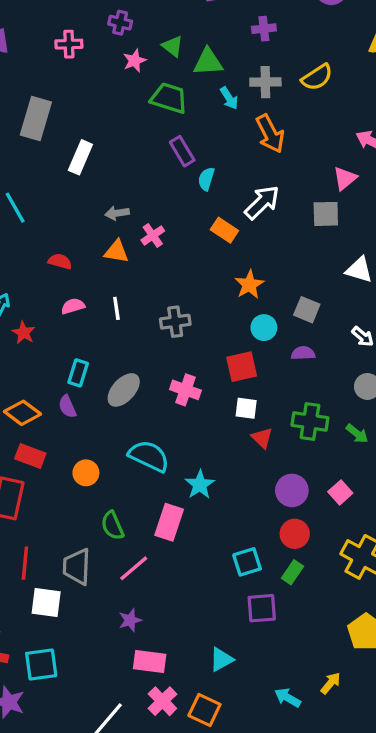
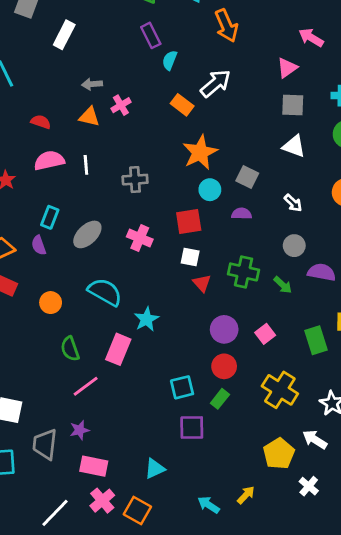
gray square: (326, 214) -> (293, 105), moved
orange star: (249, 285) -> (200, 152), size x1.4
pink semicircle: (73, 306) -> (49, 161), size x1.5
gray trapezoid: (77, 567) -> (45, 444), moved

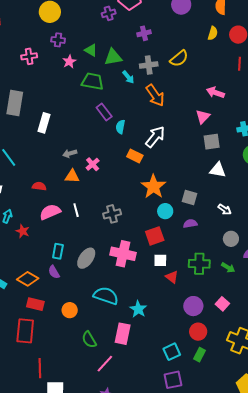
pink cross: (140, 238) -> (123, 254), size x1.4
purple square: (192, 427) -> (173, 380), moved

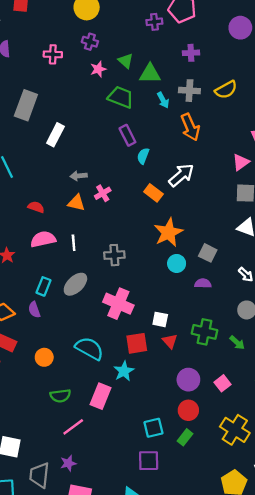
red square: (155, 236) -> (137, 343), moved
gray ellipse: (86, 258) -> (75, 284), moved
green semicircle: (89, 340) -> (60, 396), turned -78

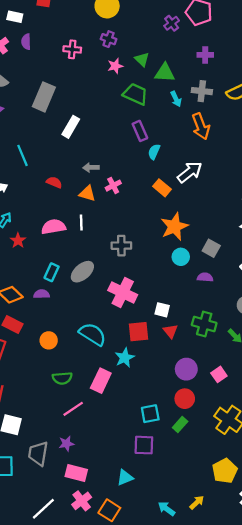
purple cross: (154, 22) -> (172, 23), turned -35
red semicircle: (36, 207) -> (54, 182), moved
white line: (74, 243) -> (81, 222), moved
purple semicircle: (34, 310) -> (42, 294), turned 105

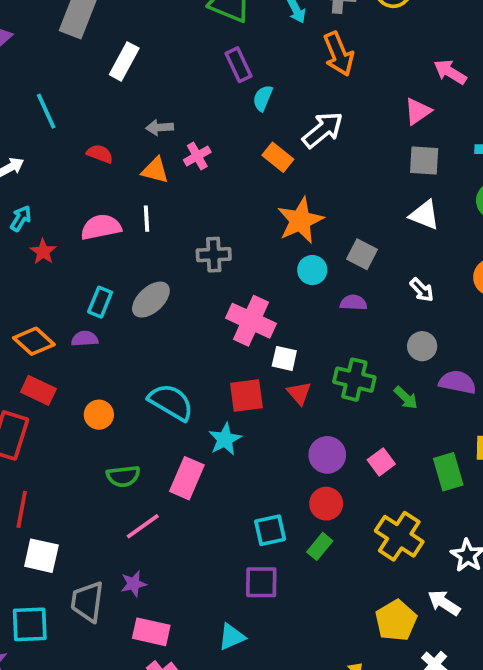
pink cross: (123, 292) -> (251, 321), moved

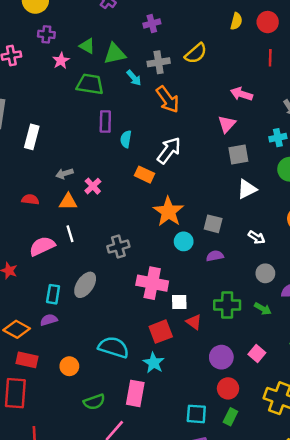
purple rectangle: (238, 65) -> (105, 122), turned 40
white triangle: (425, 215) -> (247, 189), turned -35
cyan square: (270, 530) -> (196, 414), turned 30

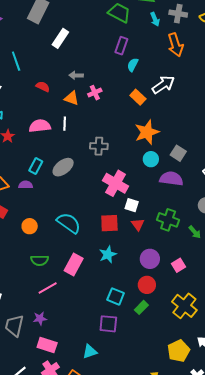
purple semicircle: (215, 256) -> (171, 179), size x1.6
cyan star: (154, 363) -> (108, 254), moved

